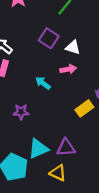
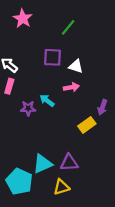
purple square: (49, 38) -> (53, 57), turned -30
purple star: (21, 112) -> (28, 108), moved
yellow triangle: (58, 173) -> (61, 187), turned -42

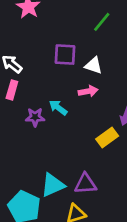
green line: (68, 27) -> (102, 22), moved

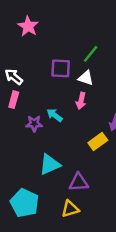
green line: (102, 22) -> (91, 54), moved
pink arrow: (88, 91) -> (81, 101), turned 112
cyan triangle: (53, 185) -> (50, 164), moved

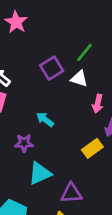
purple square: (61, 68) -> (52, 68), turned -35
pink arrow: (81, 101) -> (98, 104), moved
purple star: (34, 124) -> (24, 143), moved

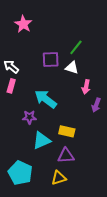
purple square: (52, 68) -> (51, 60), turned 30
cyan arrow: (45, 119) -> (46, 99), size x1.6
yellow rectangle: (92, 148) -> (67, 131), moved, turned 49

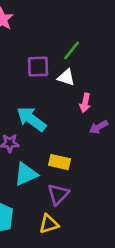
purple arrow: (96, 105) -> (99, 127), turned 40
purple triangle: (66, 156) -> (58, 194), turned -42

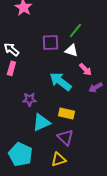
pink arrow: (85, 103) -> (85, 69), turned -56
cyan arrow: (31, 119) -> (60, 81), moved
purple triangle: (58, 194) -> (65, 137), turned -30

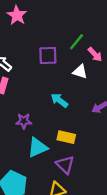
white triangle: (71, 50) -> (80, 72), moved
pink arrow: (85, 69) -> (95, 54), moved
cyan arrow: (60, 81) -> (59, 100), size x0.7

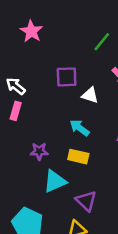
green line: (77, 42) -> (102, 42), moved
white triangle: (80, 72) -> (90, 95), moved
yellow rectangle: (66, 137) -> (78, 157), moved

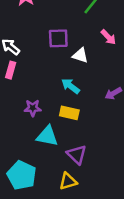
cyan triangle: (55, 181) -> (47, 136), turned 35

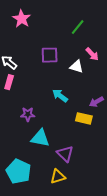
white triangle: (80, 55) -> (77, 67), moved
yellow rectangle: (69, 113) -> (84, 118), moved

